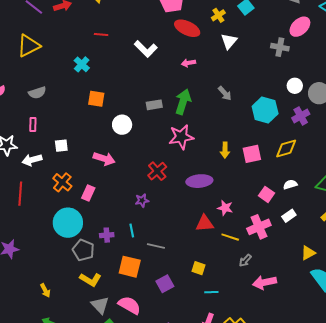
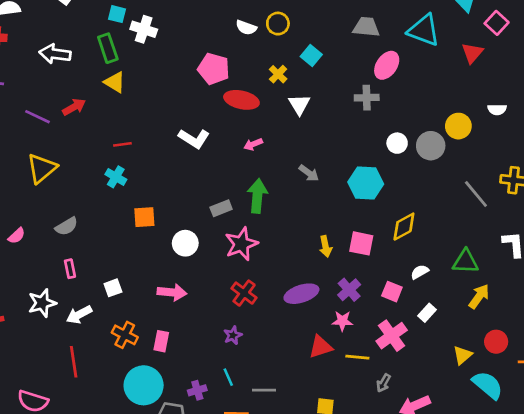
red line: (101, 35) -> (122, 144), moved
purple cross: (301, 116) -> (349, 290), moved
pink star: (181, 137) -> (241, 244), moved
pink square: (252, 154) -> (361, 243), turned 36

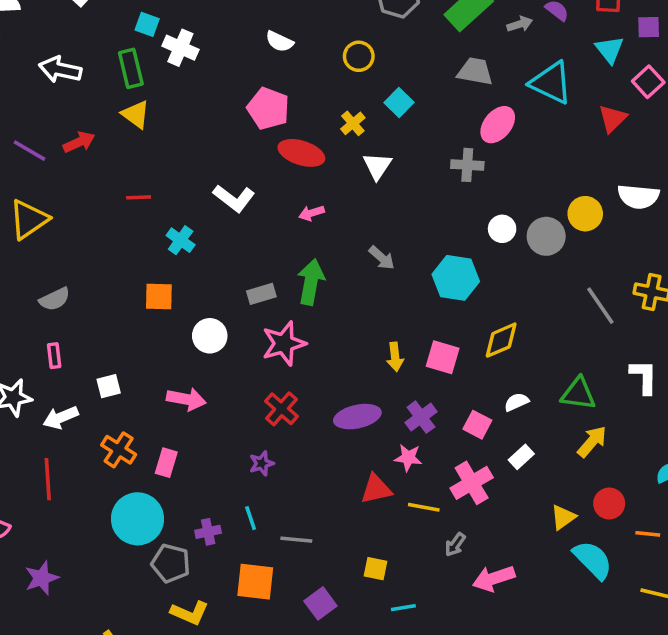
white semicircle: (246, 27) -> (279, 41), moved
white semicircle: (497, 110) -> (638, 196), size x1.6
cyan cross: (116, 177) -> (181, 240), moved

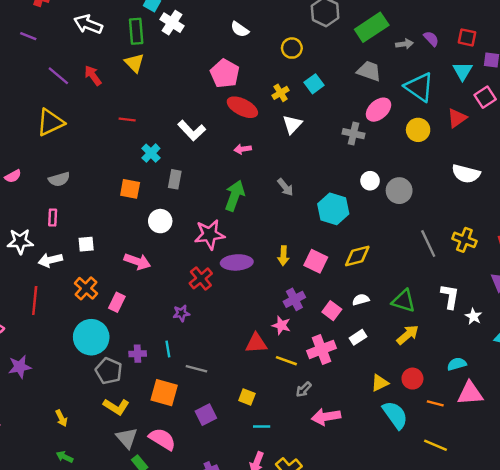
red arrow: (79, 142) -> (93, 76), turned -110
yellow circle: (585, 214) -> (418, 130), moved
gray rectangle: (261, 294) -> (175, 179), moved, turned -72
purple ellipse: (357, 417) -> (237, 262), moved

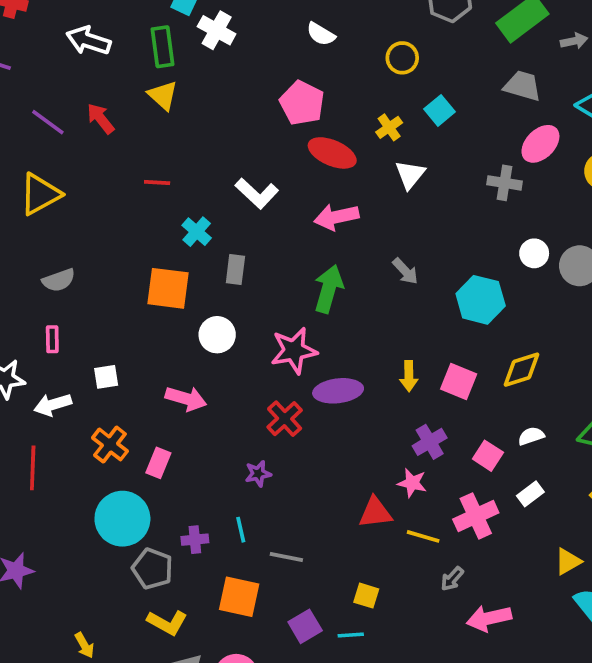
pink arrow: (243, 149) -> (336, 217), size x1.6
orange square: (130, 189) -> (168, 288), size x1.4
cyan line: (262, 427) -> (351, 635), moved

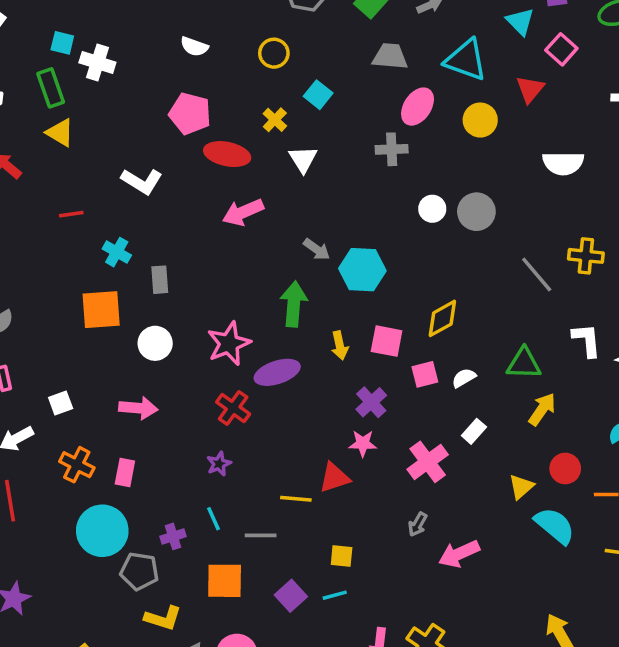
white L-shape: (257, 193) -> (142, 181), moved
green arrow: (329, 289) -> (294, 304), moved
cyan hexagon: (481, 300) -> (362, 270), moved
pink square: (488, 456) -> (425, 374), moved, turned -36
yellow line: (423, 536) -> (296, 499), moved

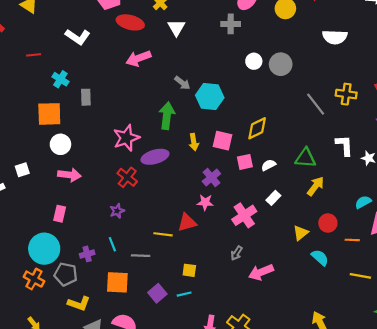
white circle: (155, 343) -> (60, 144), moved
orange cross: (77, 465) -> (34, 279), moved
cyan semicircle: (555, 526) -> (320, 258), size x0.7

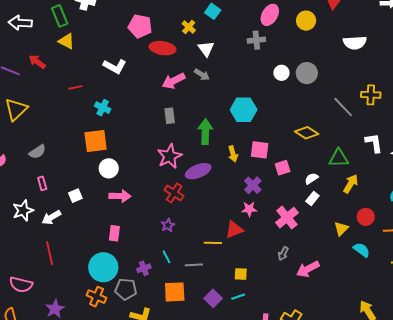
gray arrow: (182, 83) -> (202, 75), moved
gray rectangle: (86, 97) -> (170, 116), moved
yellow diamond: (257, 128) -> (307, 133), moved, turned 65
white semicircle: (269, 165) -> (311, 179), moved

